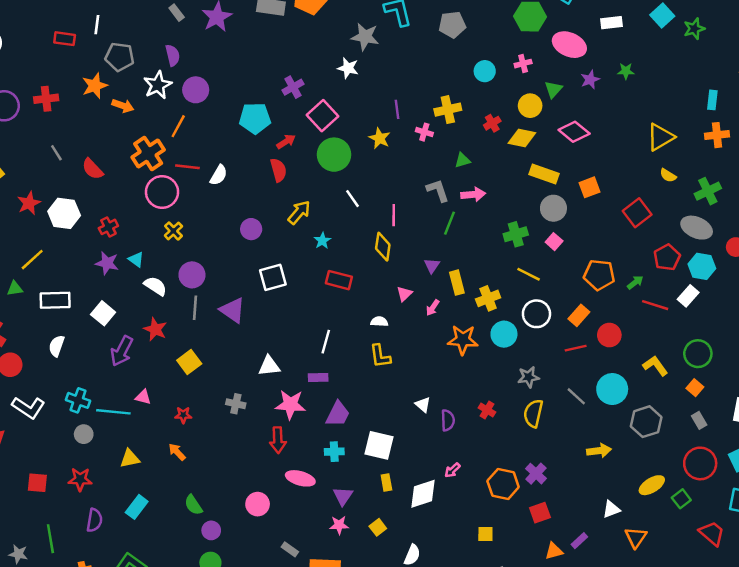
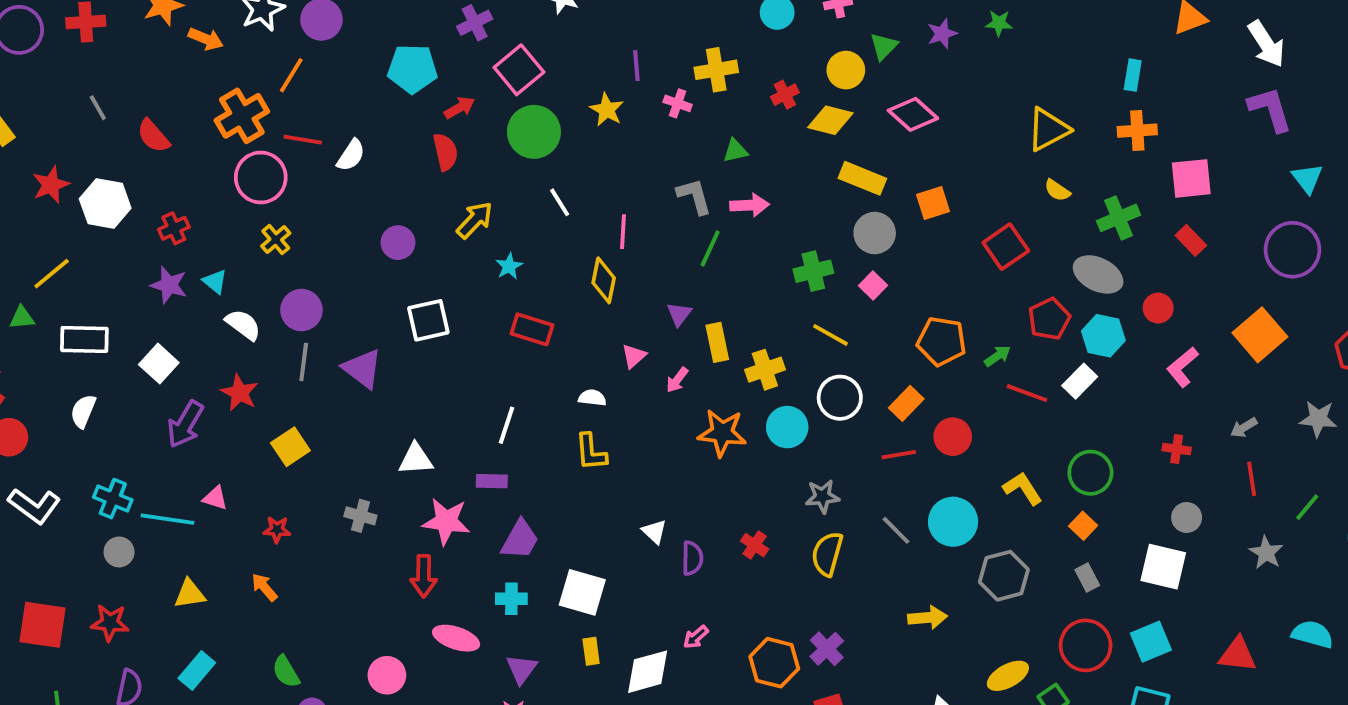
red square: (37, 483) -> (42, 625), size x1.5

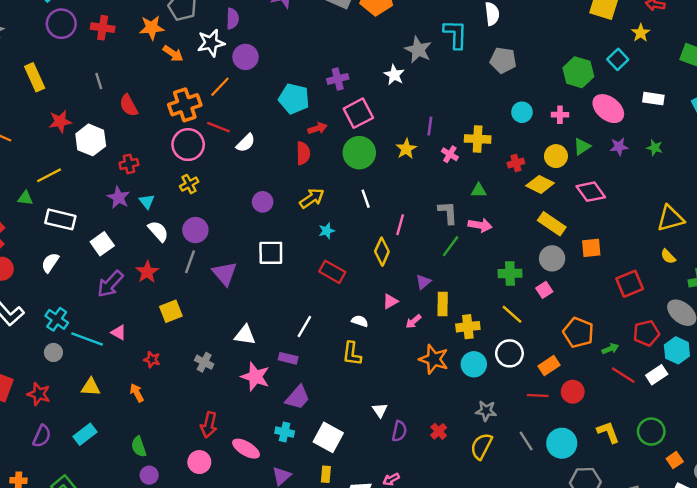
orange square: (1083, 526) -> (675, 460), moved
red arrow: (424, 576) -> (209, 425), moved

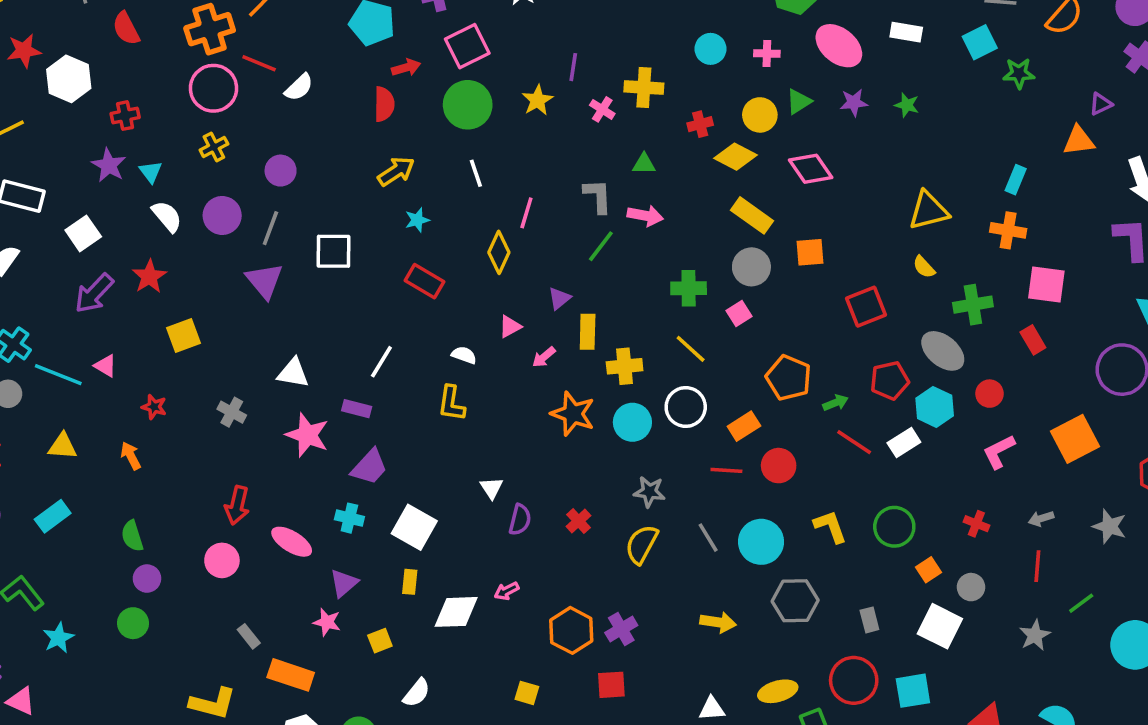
purple circle: (263, 202) -> (281, 171), moved
gray line: (190, 262) -> (270, 228), moved

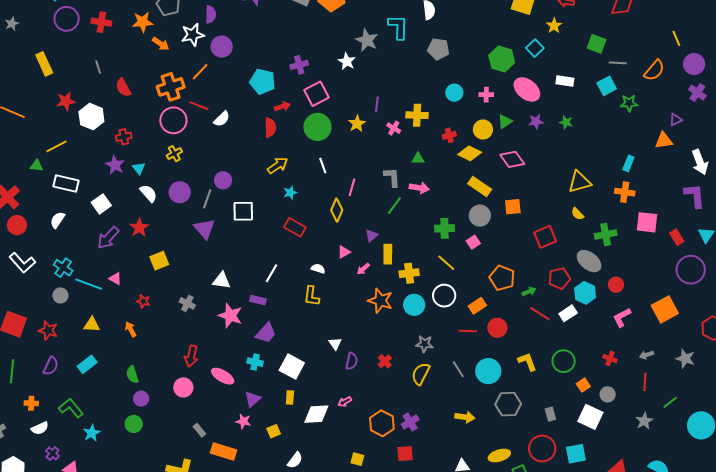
purple circle: (281, 171) -> (223, 180), moved
red rectangle: (1033, 340) -> (677, 237), moved

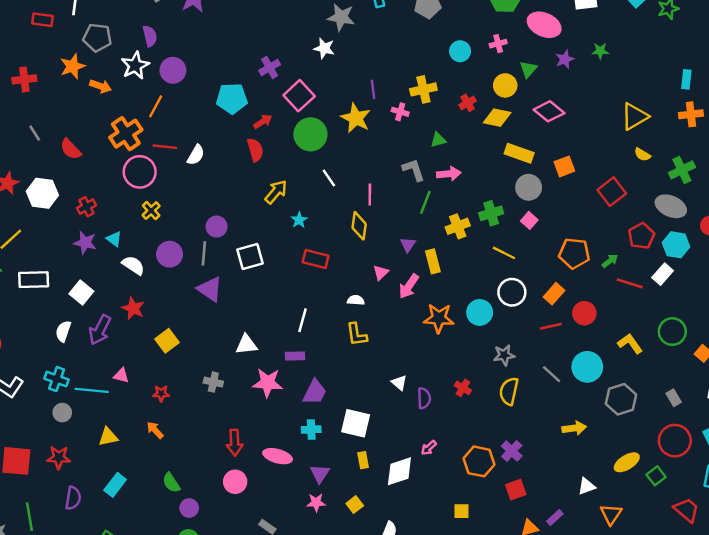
yellow star: (357, 124) -> (356, 118), size x1.4
white semicircle: (58, 220) -> (63, 331), moved
pink arrow: (363, 269) -> (409, 286), size x1.5
yellow cross: (409, 273) -> (458, 226), moved

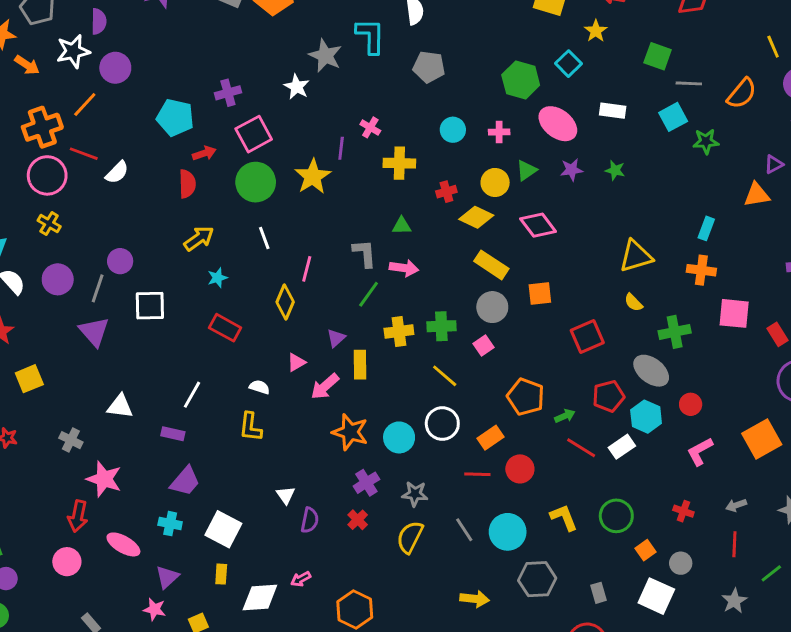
pink cross: (400, 112) -> (370, 127), moved
yellow cross: (151, 211) -> (49, 224), turned -30
pink star: (268, 383) -> (104, 479), moved
purple cross: (512, 451) -> (366, 483), moved

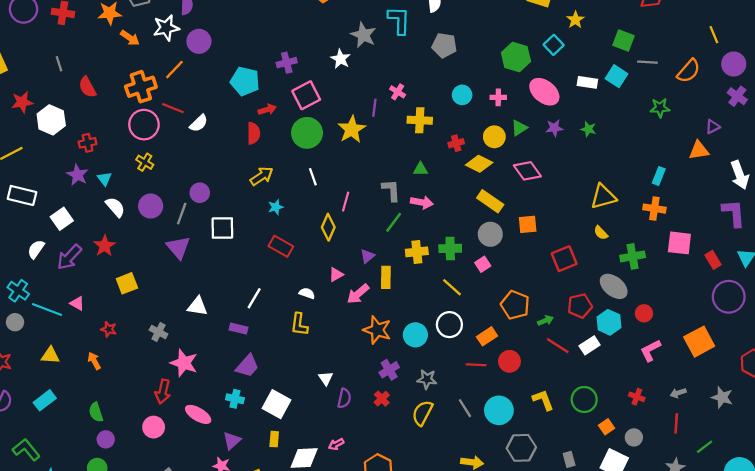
cyan square: (673, 117) -> (616, 76), moved, turned -30

